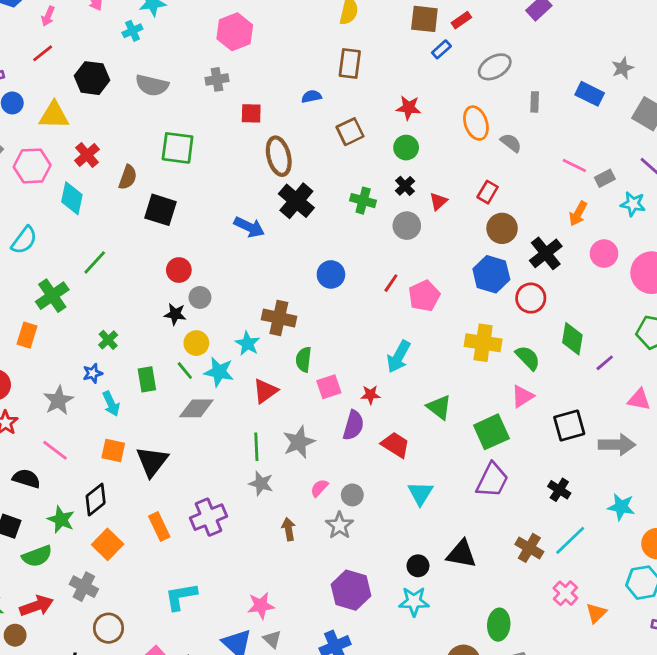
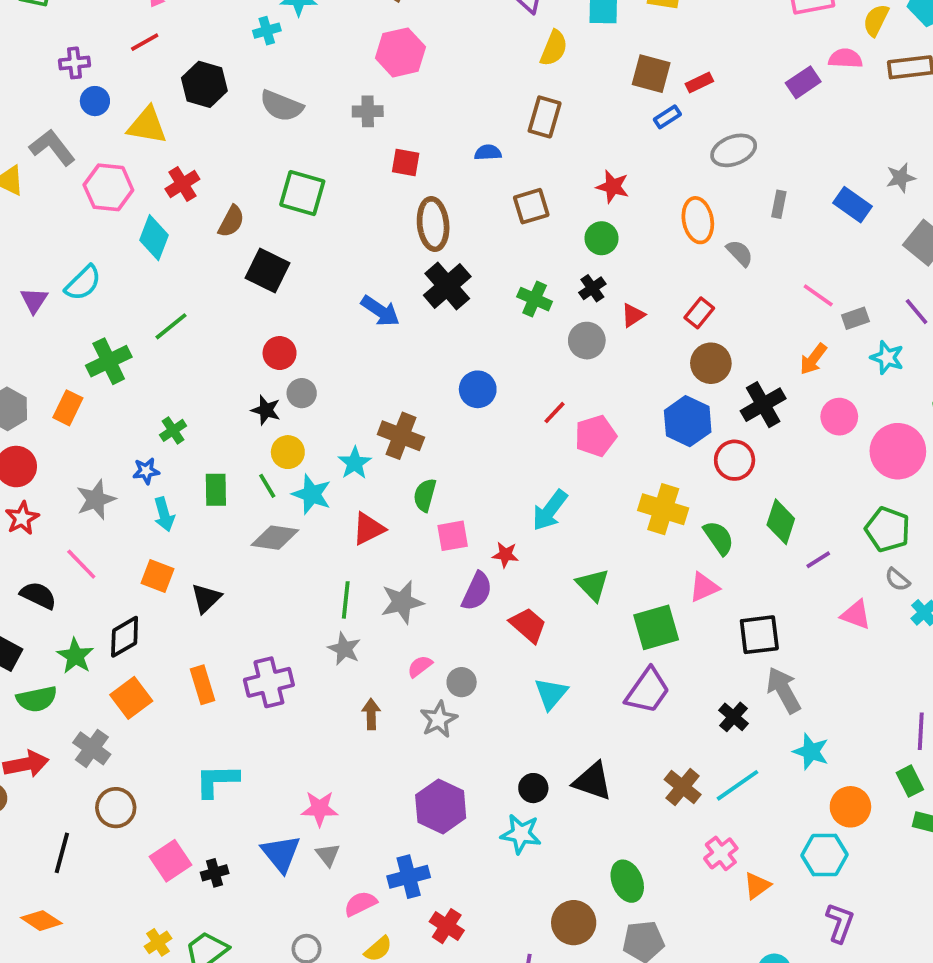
gray arrow: (617, 445) -> (784, 690), moved, turned -128
black triangle: (152, 461) -> (206, 598), size x0.7
green ellipse: (499, 625) -> (627, 881), turned -36

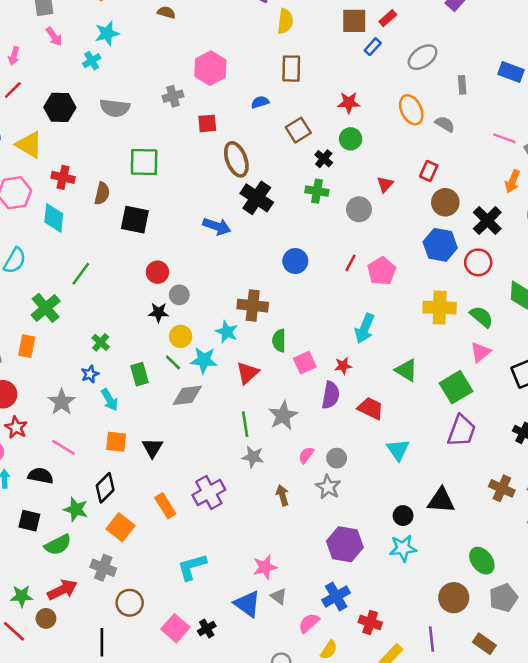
pink hexagon: (400, 52) -> (210, 68), moved
yellow triangle: (147, 125) -> (29, 145), turned 36
red cross: (182, 184) -> (63, 177), turned -30
black cross: (592, 288) -> (324, 159), moved

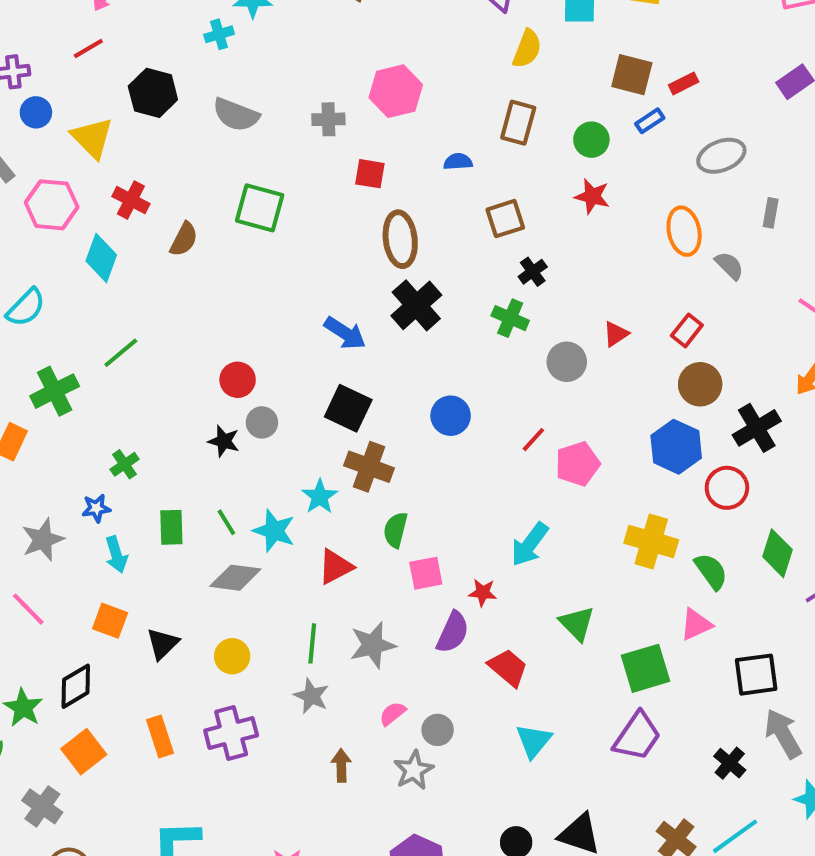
green circle: (351, 139) -> (591, 140), moved
black square: (135, 220) -> (348, 408), moved
yellow circle: (181, 336) -> (232, 656), moved

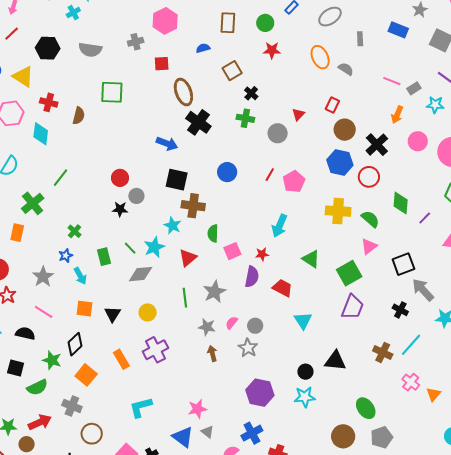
cyan star: (274, 531) -> (154, 247), turned -30
gray star: (311, 696) -> (207, 327), moved

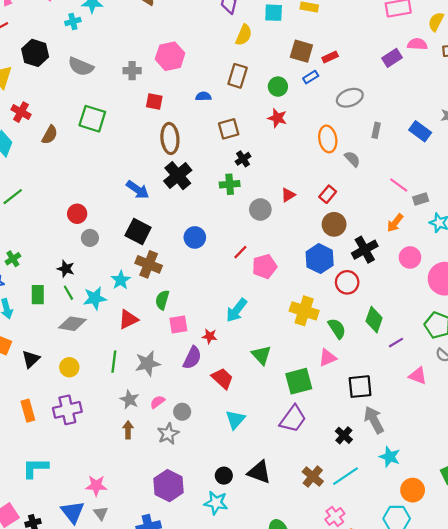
green cross: (245, 118) -> (230, 184), turned -30
black star: (120, 209) -> (66, 269), moved

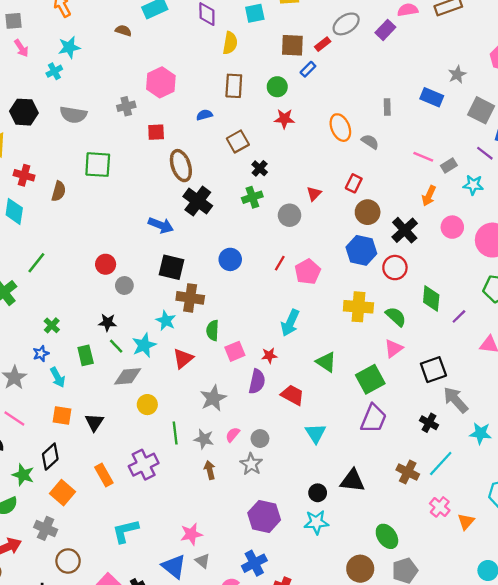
gray ellipse: (350, 98) -> (346, 24), moved
green line: (114, 362) -> (175, 433), moved
yellow circle: (69, 367) -> (147, 405), moved

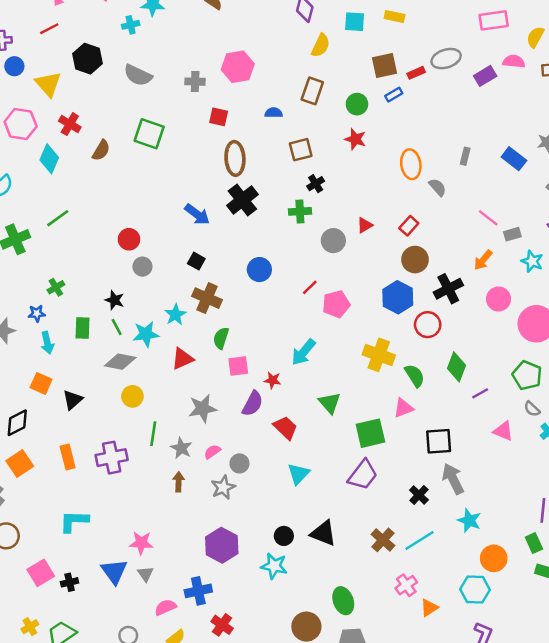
brown square: (292, 45) -> (384, 65), turned -30
black square: (171, 267) -> (196, 261), size x0.6

